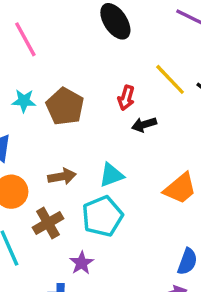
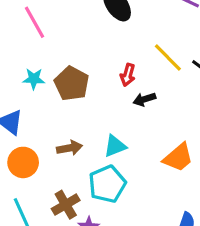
brown cross: (48, 223) -> (66, 205), moved

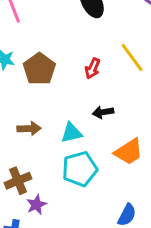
black arrow: (144, 99) -> (103, 112), moved
cyan pentagon: (107, 184) -> (80, 169), moved

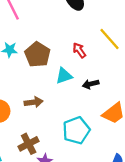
red arrow: (93, 68) -> (79, 50), turned 126
cyan triangle: (71, 133) -> (64, 76), moved

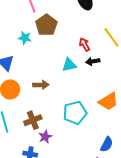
brown pentagon: (37, 55) -> (46, 25), moved
black arrow: (91, 84) -> (93, 61), moved

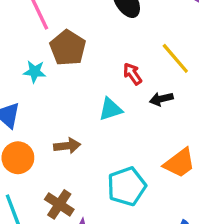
black arrow: (93, 61) -> (161, 99), moved
brown cross: (33, 120) -> (59, 204), turned -30

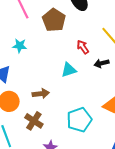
brown pentagon: (68, 48) -> (54, 20), moved
brown cross: (59, 204) -> (34, 121), moved

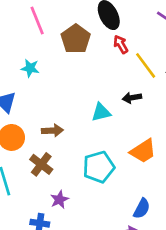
red arrow: (83, 47) -> (121, 44), moved
cyan triangle: (69, 70) -> (101, 112), moved

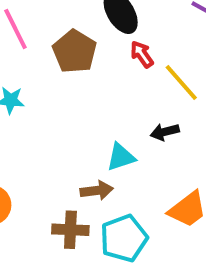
brown arrow: (52, 131) -> (97, 190), moved
brown cross: (41, 164) -> (70, 230), moved, turned -30

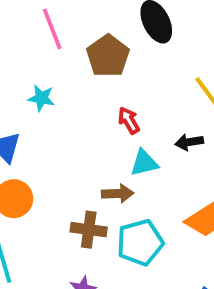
red arrow: (142, 54) -> (129, 120), moved

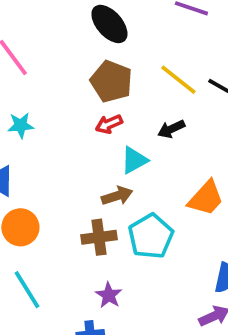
brown pentagon: (108, 56) -> (111, 81), moved
red arrow: (129, 120) -> (109, 124), turned -68

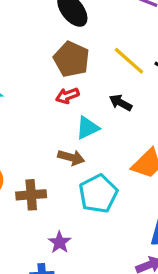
black arrow: (171, 129) -> (121, 103), turned 50
brown arrow: (117, 196) -> (71, 157), turned 30
brown cross: (99, 237) -> (31, 195), moved

